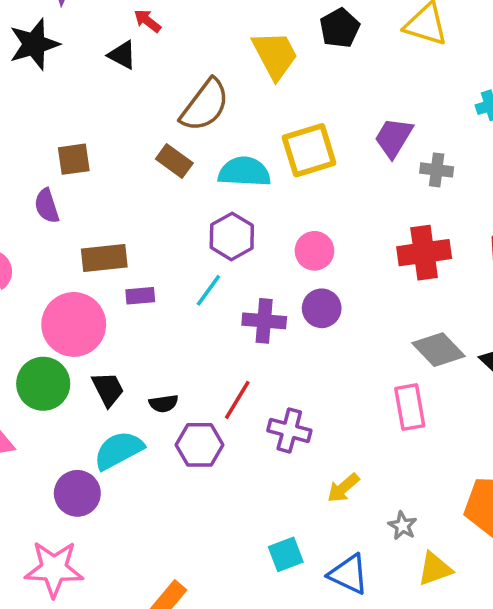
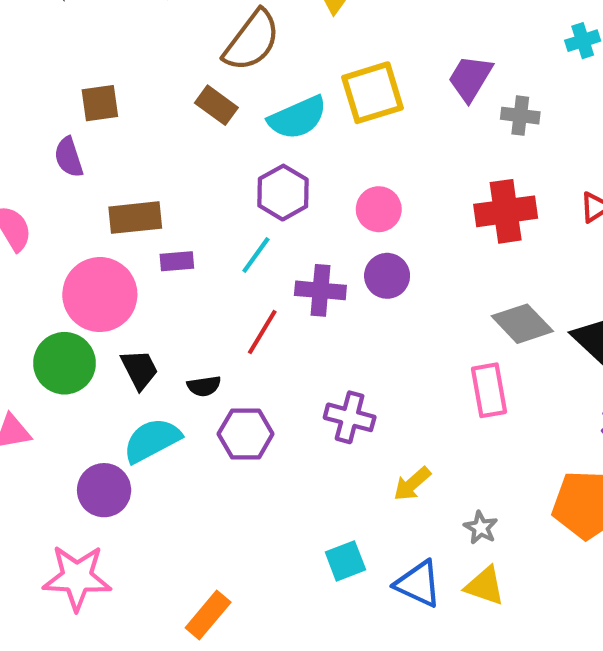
cyan semicircle: (244, 172) -> (298, 118), turned 153
red line: (237, 400) -> (262, 332), moved
yellow triangle: (435, 569) -> (485, 586), moved, turned 39

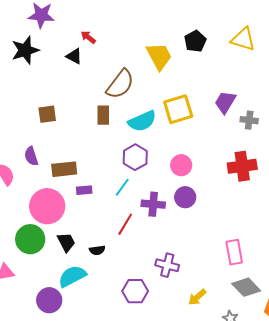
brown rectangle: (216, 105) -> (103, 115), turned 54
purple semicircle: (69, 157) -> (31, 156), moved
gray diamond: (522, 324) -> (246, 287), moved
purple hexagon: (246, 434) -> (135, 291), moved

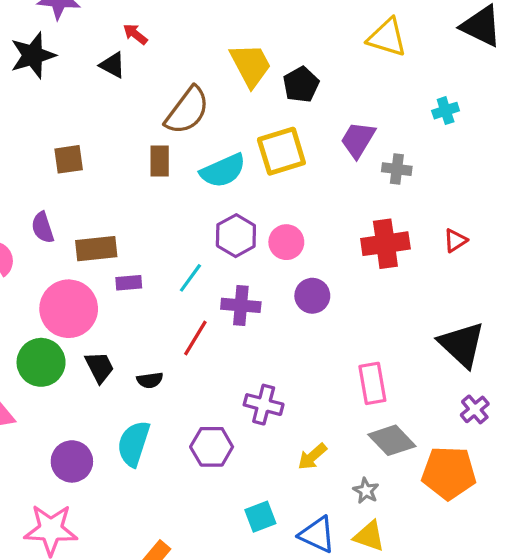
black pentagon: (195, 41) -> (301, 85), moved
purple hexagon: (135, 157) -> (236, 236), moved
purple circle: (185, 197) -> (312, 296), moved
cyan semicircle: (72, 276) -> (134, 444), moved, turned -44

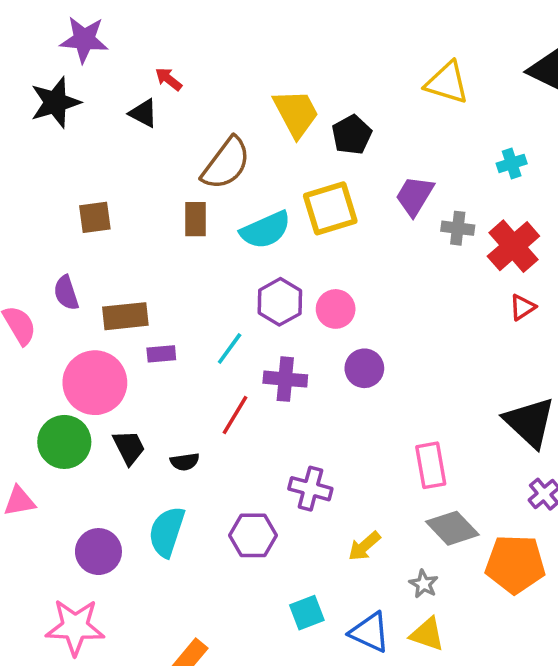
red cross: (385, 244) -> (513, 246), moved, turned -33

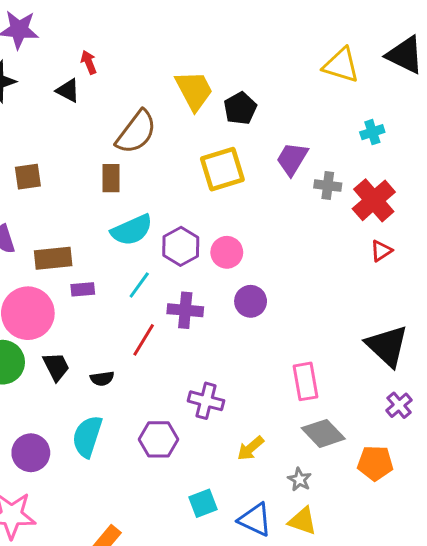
red arrow: (169, 79) -> (89, 62), turned 30
yellow triangle: (447, 83) -> (341, 65), moved
cyan semicircle: (266, 230) -> (132, 230), moved
orange pentagon: (515, 564) -> (375, 463), size x0.7

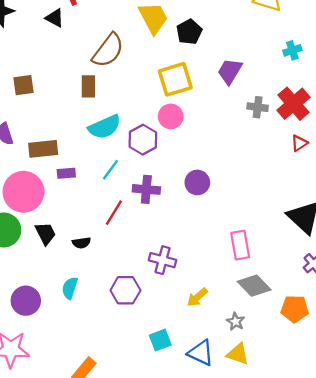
gray cross: (328, 186) -> (258, 107), moved
pink circle: (227, 252) -> (171, 116), moved
cyan semicircle: (87, 436) -> (70, 288), size x0.7

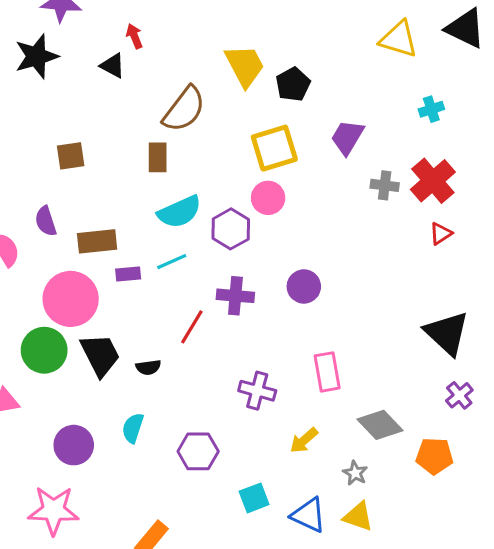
cyan line: (110, 170) -> (172, 262), moved, turned 30
black trapezoid: (45, 233) -> (100, 355), size x1.4
pink rectangle: (240, 245) -> (327, 372), moved
purple hexagon: (125, 290) -> (198, 451), moved

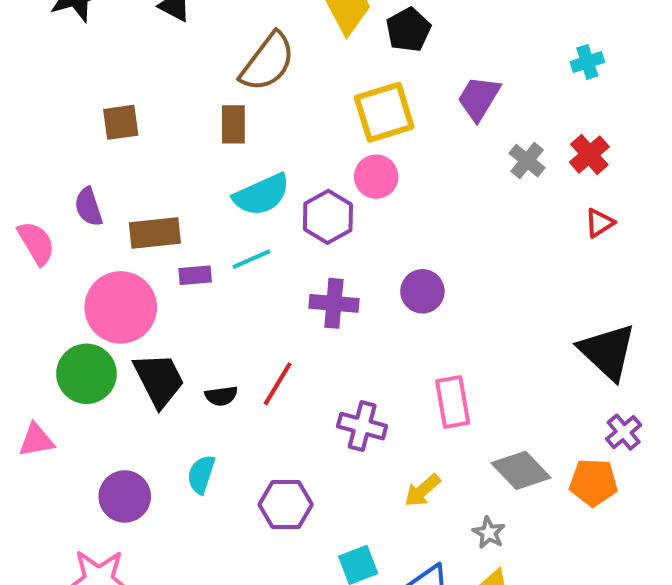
red cross: (433, 181) -> (589, 155), size x0.7
gray cross: (385, 185) -> (527, 161), turned 32
red line: (192, 327) -> (278, 384), moved
orange pentagon: (434, 456) -> (593, 482), moved

